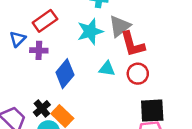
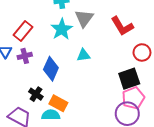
red L-shape: (133, 44) -> (122, 26), moved
red circle: (138, 74) -> (142, 52), moved
black cross: (42, 108) -> (36, 94), moved

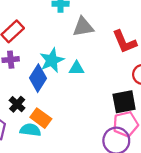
gray triangle: (84, 18) -> (83, 27), turned 36
cyan star: (62, 29) -> (52, 60), moved

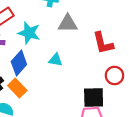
cyan star: (52, 60) -> (29, 33), moved, turned 30
orange rectangle: (41, 118) -> (17, 88), moved

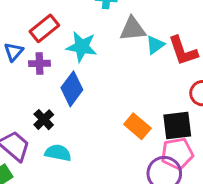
cyan triangle: (56, 60) -> (155, 45), moved, turned -40
orange rectangle: (17, 88) -> (137, 126), moved

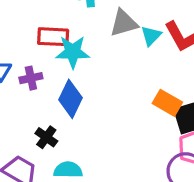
red rectangle: (44, 28) -> (53, 37), moved, turned 52
orange rectangle: (137, 126) -> (167, 103), moved

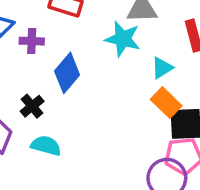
cyan triangle: (151, 36) -> (162, 68), moved
cyan star: (73, 52) -> (123, 39), moved

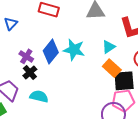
cyan star: (123, 39) -> (74, 50), moved
purple cross: (32, 41) -> (26, 56), moved, turned 32

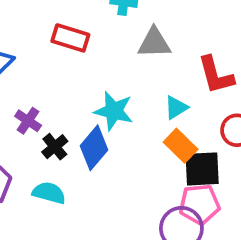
blue diamond: (51, 52) -> (94, 148), moved
black cross: (30, 72) -> (55, 147), moved

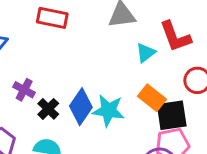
cyan triangle: (176, 108) -> (146, 53), moved
cyan star: (114, 111) -> (108, 110), moved

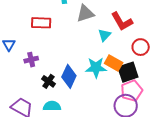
purple cross: (24, 90) -> (31, 60), moved, turned -32
cyan star: (108, 110) -> (96, 68), moved

